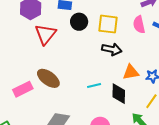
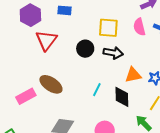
black circle: (79, 22) -> (85, 49), moved
cyan line: (94, 86) -> (97, 90), turned -48

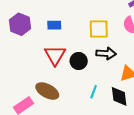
blue rectangle: (64, 10) -> (54, 25), moved
red triangle: (46, 40) -> (55, 55), moved
black circle: (85, 49) -> (79, 61), moved

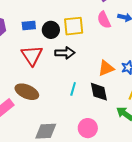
black arrow: (106, 53) -> (65, 53), moved
black circle: (79, 61) -> (51, 30), moved

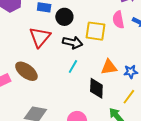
yellow square: (74, 26) -> (95, 31), moved
cyan line: (73, 89) -> (73, 67), moved

